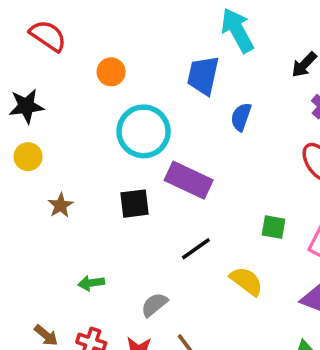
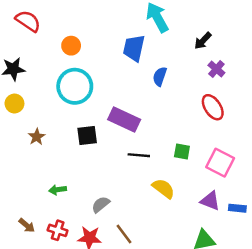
cyan circle: (144, 131) -> (75, 86), moved
black line: (196, 249) -> (139, 155), moved, turned 40

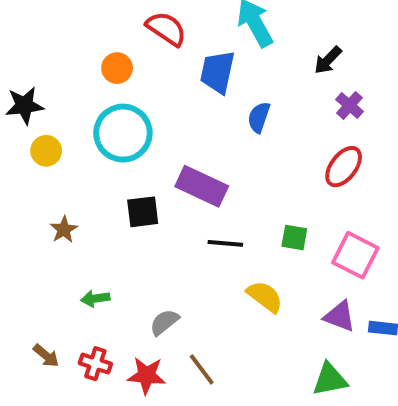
red semicircle: (28, 21) -> (166, 29), moved
yellow circle: (14, 104) -> (46, 151), moved
red ellipse: (213, 107) -> (344, 167), turned 70
brown star: (37, 137) -> (64, 230), moved

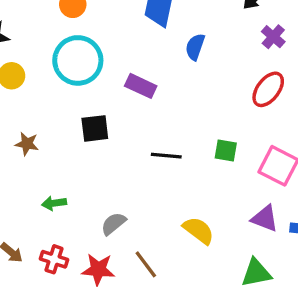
purple rectangle: (202, 186) -> (141, 86), moved, size x0.7
brown star: (64, 230) -> (27, 144), turned -30
yellow semicircle: (265, 297) -> (199, 230), moved

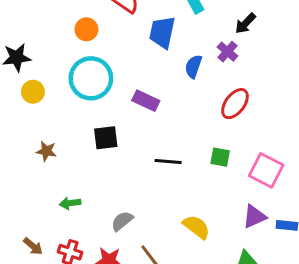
purple cross: (273, 37) -> (228, 52), moved
red ellipse: (268, 89) -> (235, 104), moved
purple triangle: (265, 219) -> (254, 217), turned -45

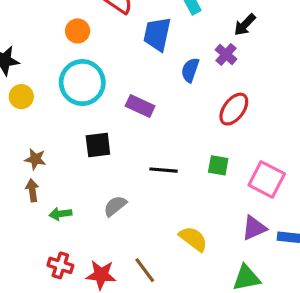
gray semicircle: (122, 221) -> (115, 206), moved
brown arrow: (33, 246) -> (32, 190), moved, turned -138

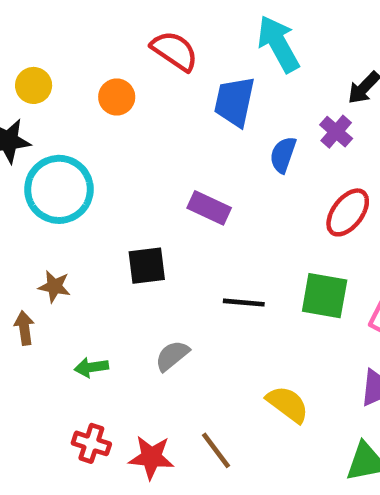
cyan circle: (82, 83) -> (59, 189), moved
yellow circle: (21, 97) -> (34, 85), moved
green square: (218, 165) -> (325, 296), size x1.5
brown arrow: (32, 190) -> (24, 328), moved

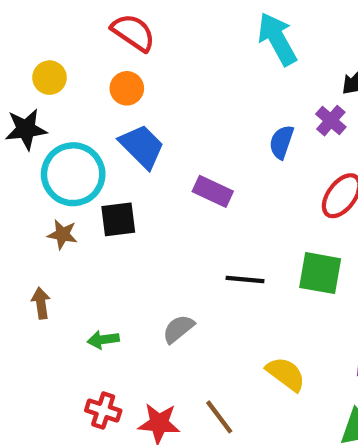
red semicircle: (174, 51) -> (133, 32), moved
blue trapezoid: (235, 102) -> (142, 146), moved, turned 123
black square: (147, 266) -> (118, 219), moved
brown star: (54, 286) -> (62, 234), moved

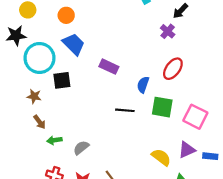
blue semicircle: (281, 142) -> (143, 85), moved
brown star: (62, 234) -> (34, 96), moved
brown arrow: (41, 303) -> (39, 122), moved, turned 152
gray semicircle: (178, 329) -> (81, 148), moved
yellow semicircle: (286, 374) -> (161, 157), moved

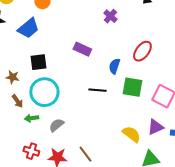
purple cross: (168, 31) -> (110, 16), moved
blue trapezoid: (74, 44) -> (28, 28), moved, turned 95
cyan circle: (39, 58) -> (44, 92), moved

